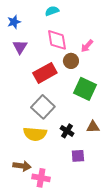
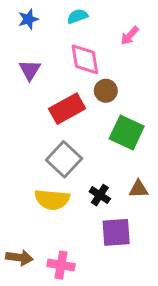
blue star: (14, 22) -> (28, 19), moved
pink arrow: (87, 46) -> (130, 36), moved
purple square: (78, 156) -> (116, 232), size x1.5
brown arrow: (22, 166) -> (19, 258), moved

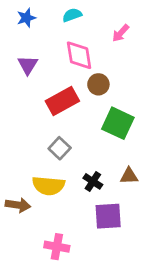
gray square: (64, 159) -> (60, 148), size x0.7
brown arrow: (19, 258) -> (18, 205), moved

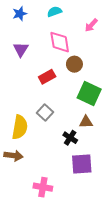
red rectangle: (62, 101) -> (47, 77), size x0.7
brown triangle: (129, 176) -> (86, 122), moved
yellow semicircle: (49, 186) -> (20, 127), moved, turned -85

